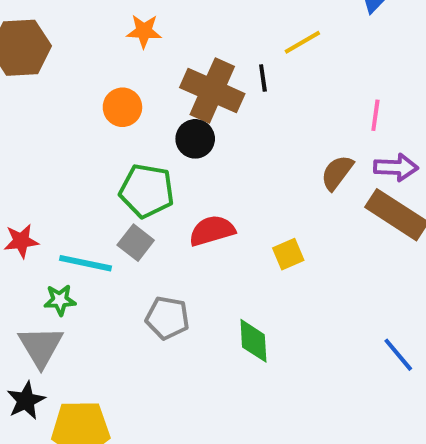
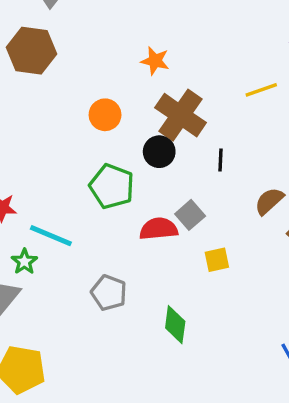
orange star: (144, 31) -> (155, 61), moved
black line: (263, 78) -> (220, 160), moved
gray square: (136, 243) -> (190, 215), moved
green star: (60, 300) -> (24, 262), turned 30

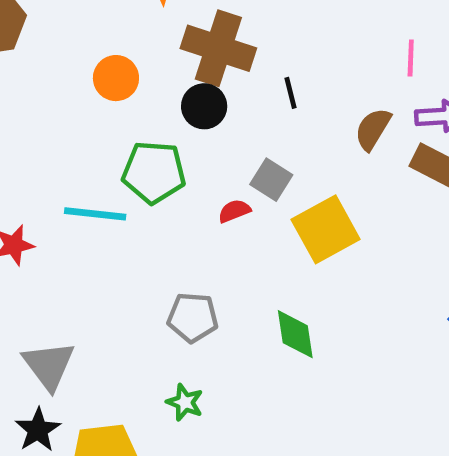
red semicircle: (159, 229) -> (234, 211), size x0.6
cyan line: (51, 236) -> (95, 214), moved
yellow square: (217, 260) -> (326, 229), size x1.8
green star: (24, 262) -> (185, 402), moved

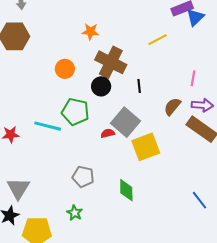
gray square: (271, 180) -> (126, 122), size x1.6

